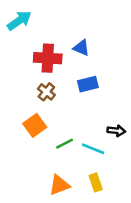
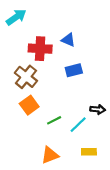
brown cross: (46, 92) -> (26, 77), moved, size x1.5
cyan line: (93, 149) -> (78, 125), turned -66
yellow rectangle: (96, 182) -> (89, 152), moved, turned -72

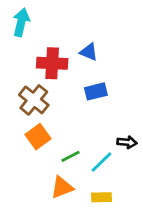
cyan arrow: (16, 17) -> (21, 22), turned -42
yellow rectangle: (89, 152) -> (102, 197), moved
orange triangle: (50, 155) -> (62, 187), moved

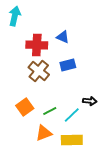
brown cross: (34, 100) -> (39, 71), moved
orange square: (38, 137) -> (25, 107), moved
yellow rectangle: (102, 197) -> (72, 140), size x1.5

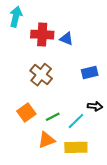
red cross: (37, 45) -> (42, 35), moved
blue rectangle: (68, 65) -> (90, 72), moved

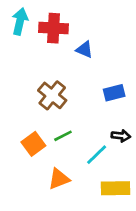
red cross: (42, 35) -> (54, 28), moved
green line: (53, 117) -> (63, 136), moved
yellow rectangle: (76, 147) -> (115, 188), moved

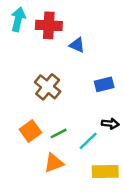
green line: (63, 136) -> (59, 133), moved

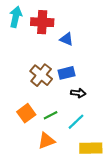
blue rectangle: (104, 84) -> (66, 73), moved
black arrow: (110, 124) -> (78, 93), moved

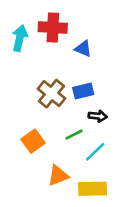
cyan arrow: (16, 17) -> (20, 38), moved
green line: (51, 115) -> (74, 135), moved
yellow rectangle: (91, 148) -> (92, 189), moved

